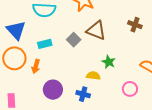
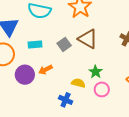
orange arrow: (36, 66) -> (45, 70), moved, turned 40
pink circle: (130, 89) -> (102, 89), moved
purple circle: (53, 90) -> (25, 75), moved

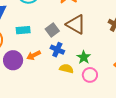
blue cross: (66, 100) -> (57, 50), moved

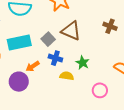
cyan rectangle: (23, 30) -> (19, 43), size x1.6
purple circle: (13, 60) -> (19, 82), moved
pink circle: (90, 75) -> (100, 90), moved

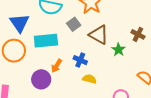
gray square: (48, 39) -> (74, 24), moved
green star: (82, 63) -> (118, 50), moved
orange arrow: (33, 66) -> (57, 66), turned -32

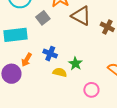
brown triangle: (99, 35) -> (81, 16), moved
green star: (118, 50) -> (75, 64), moved

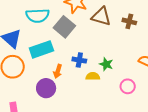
gray square: (43, 18) -> (64, 27), size x1.5

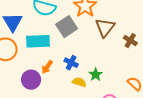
brown triangle: (101, 16) -> (105, 27), turned 35

